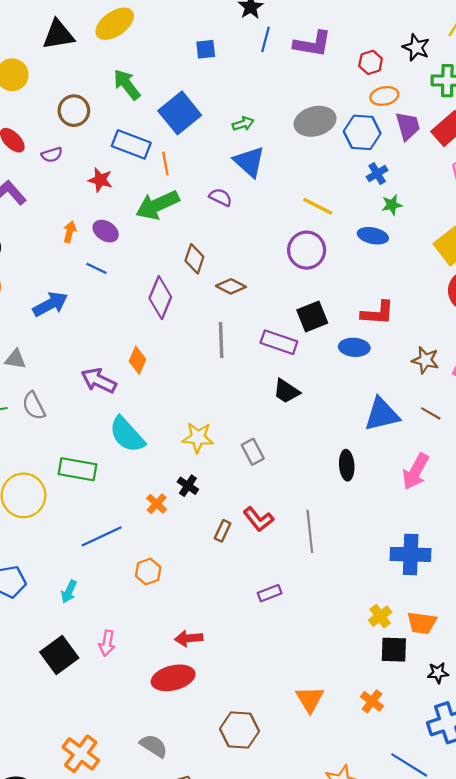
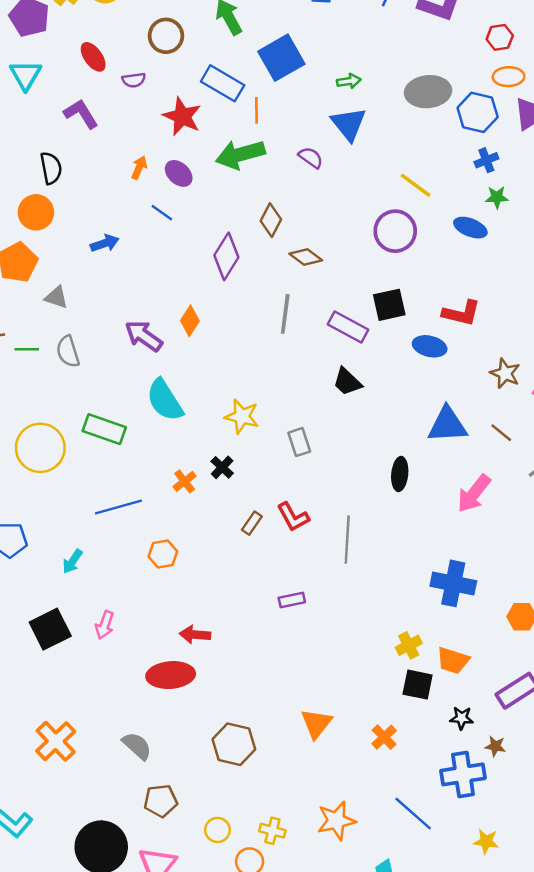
red star: (100, 180) -> (182, 116), size x1.4
blue arrow: (50, 304) -> (105, 243), size x0.7

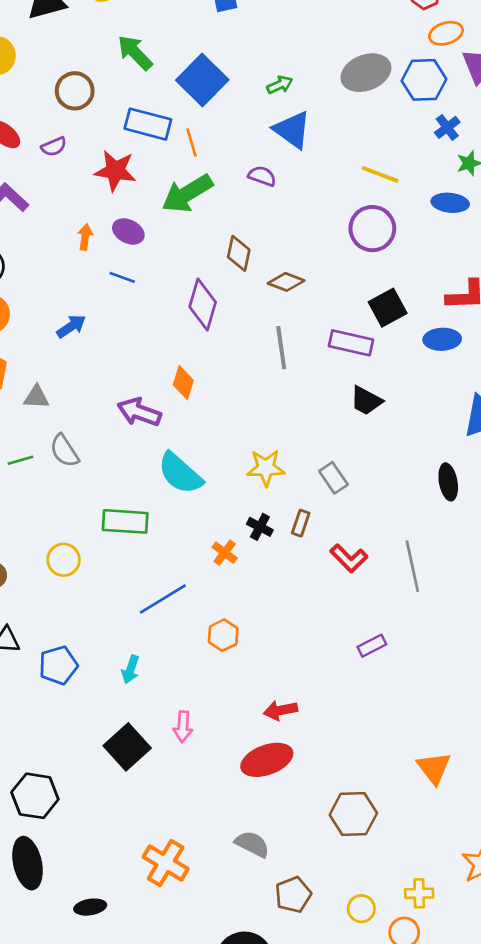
yellow circle: (40, 448) -> (64, 560), size x0.6
brown rectangle: (252, 523) -> (301, 523), moved

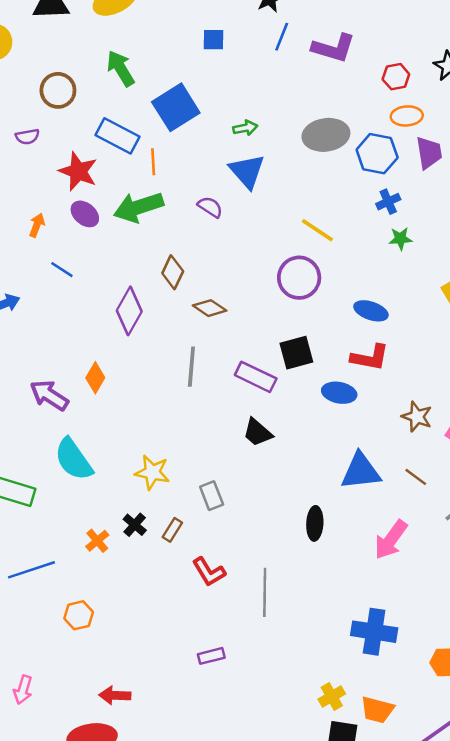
blue ellipse: (450, 203) -> (371, 311), moved
purple ellipse: (128, 231) -> (85, 214), moved

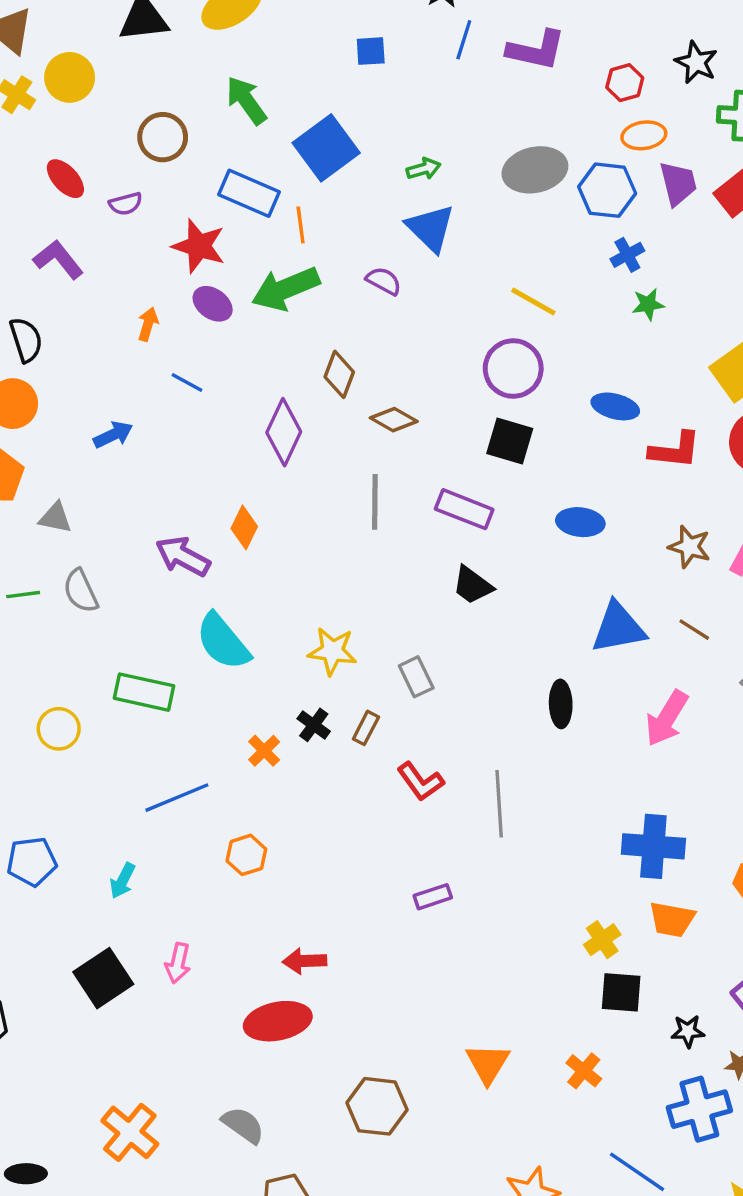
black square: (296, 353) -> (510, 441), moved, turned 36
red L-shape: (370, 358) -> (675, 450), moved
orange trapezoid: (377, 710) -> (672, 919), moved

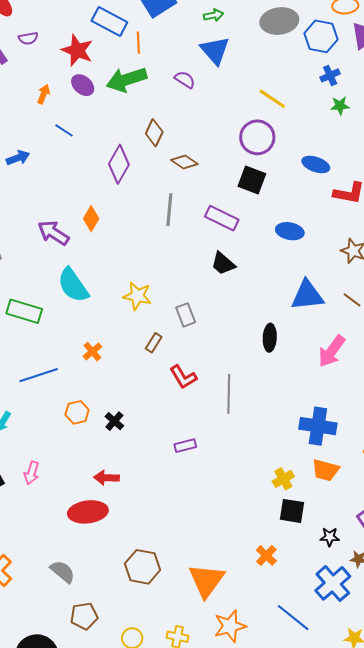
purple semicircle: (126, 204) -> (28, 38), moved
black cross: (314, 725) -> (114, 421), moved
orange triangle: (488, 1063) -> (206, 580), moved, size x1.4
blue cross: (699, 1109) -> (333, 583), turned -30

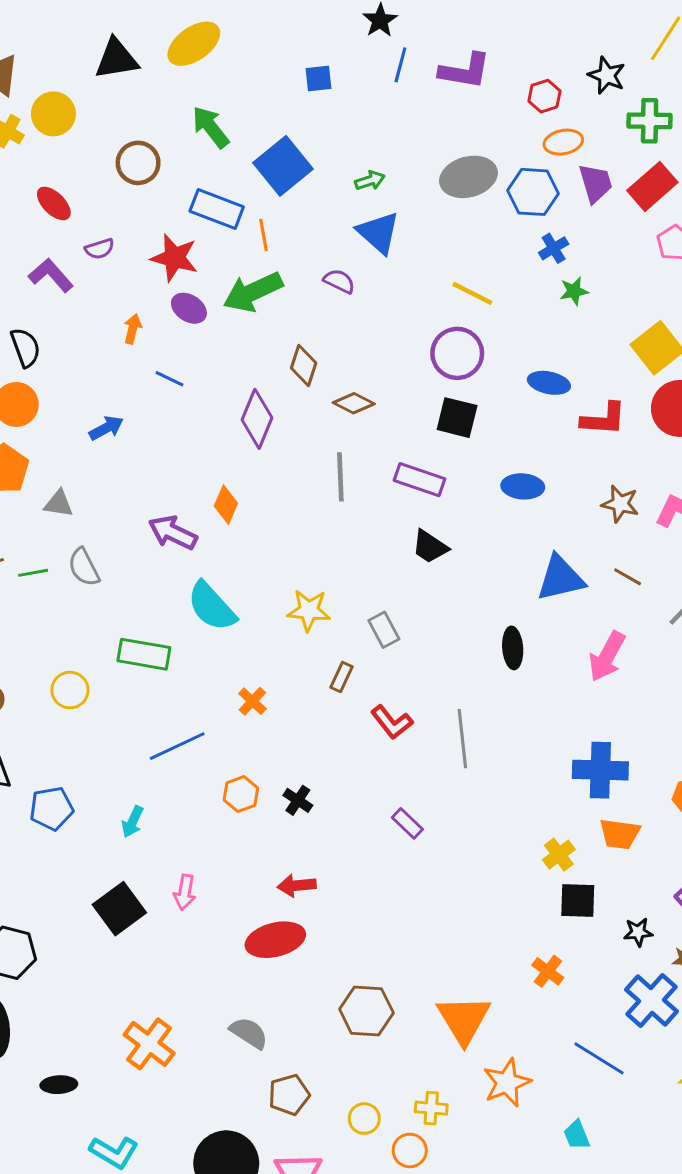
purple rectangle: (185, 446) -> (407, 823), turned 65

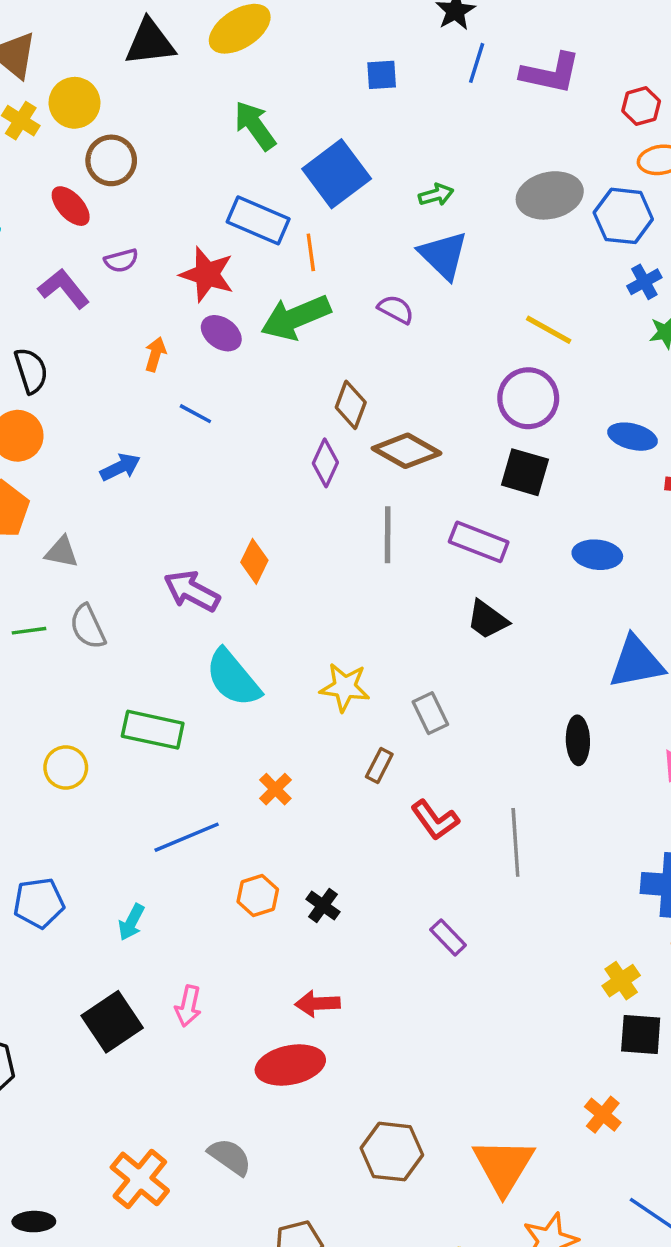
brown circle: (138, 163) -> (111, 160), moved
brown diamond: (354, 403) -> (407, 451), size x1.4
purple diamond: (257, 419) -> (325, 463), moved, size x0.7
gray semicircle: (249, 1033) -> (230, 1157), moved

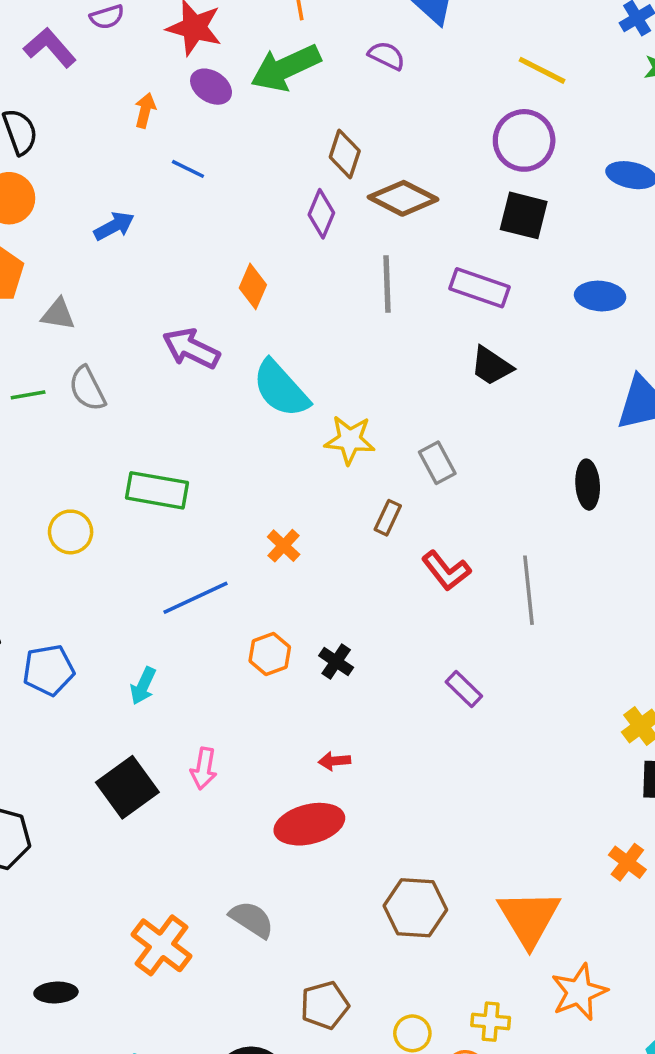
orange diamond: (254, 561) -> (253, 286), moved
cyan semicircle: (233, 678) -> (281, 389), moved
red arrow: (317, 1004) -> (334, 761), size x0.7

